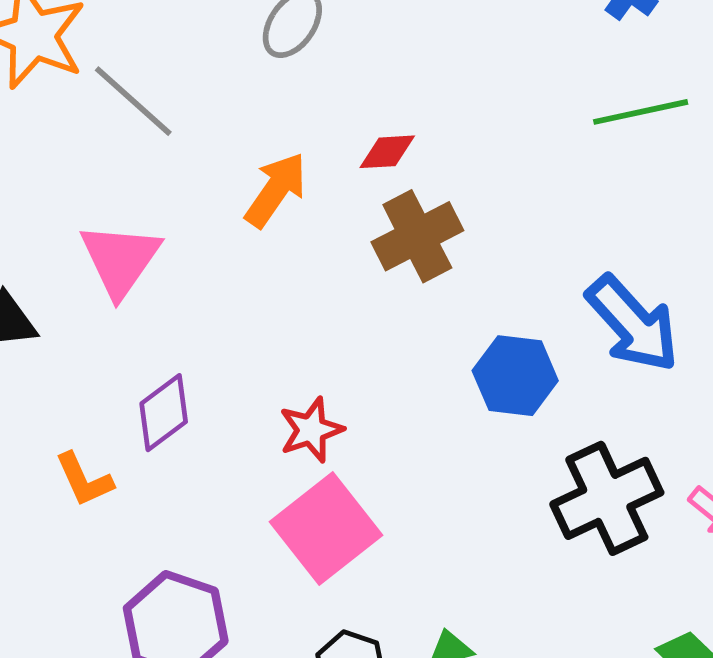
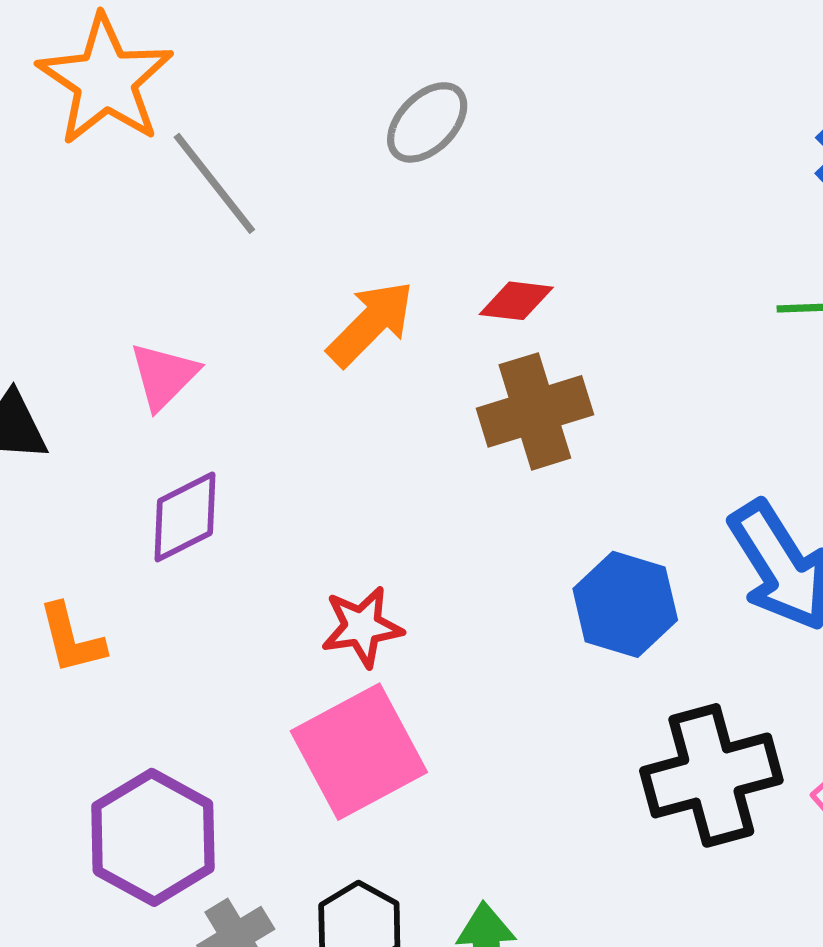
pink triangle: (120, 260) -> (164, 376), size x0.7
purple diamond: (164, 413) -> (185, 517), moved

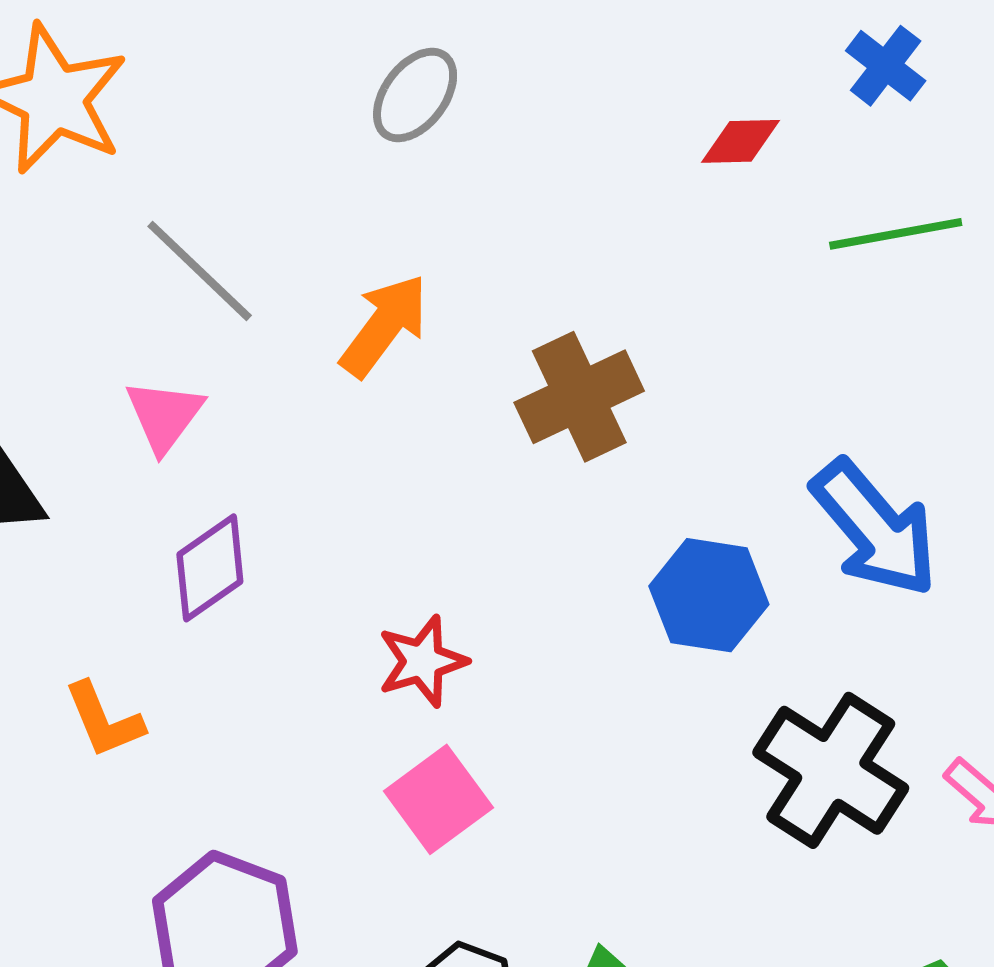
gray line: (214, 183) -> (200, 271), moved
red diamond: (516, 301) -> (740, 141), moved
pink square: (359, 752) -> (438, 799), size x0.7
black cross: (711, 775) -> (831, 770), turned -34

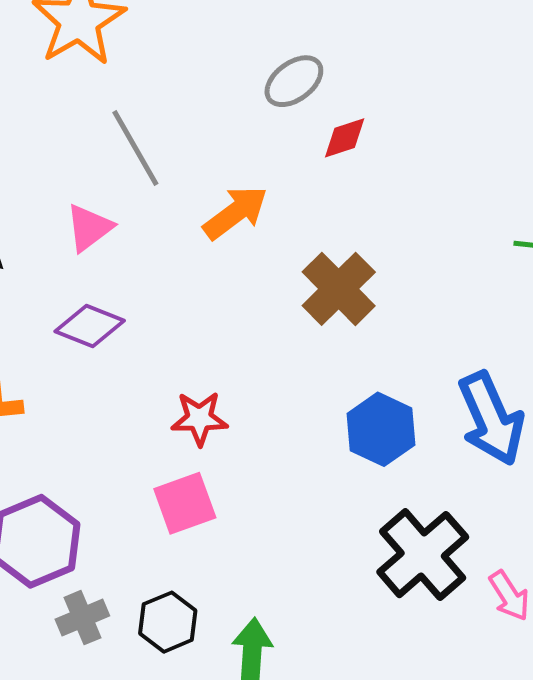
red diamond: (740, 141) -> (345, 138), moved, turned -33
brown cross: (579, 397) -> (339, 289), turned -36
purple diamond: (210, 568) -> (90, 326), turned 40

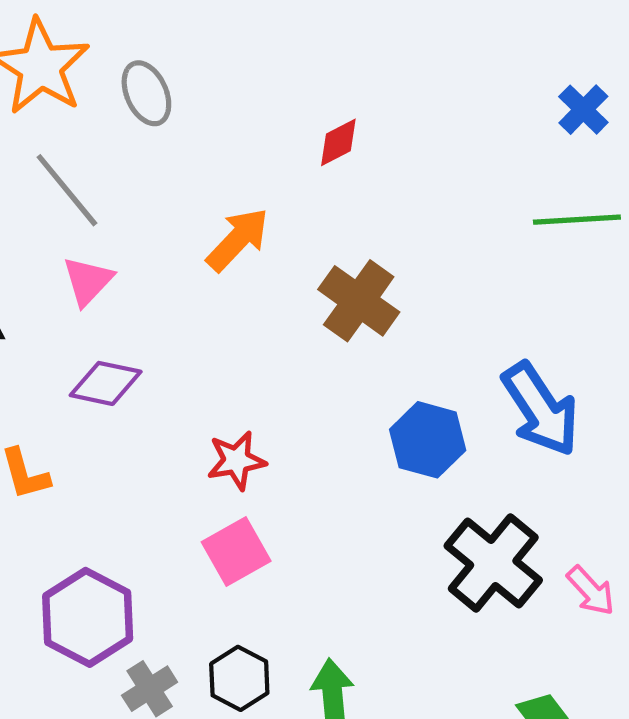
gray ellipse: (294, 81) -> (146, 93), moved, turned -68
gray line: (135, 148) -> (67, 190), moved

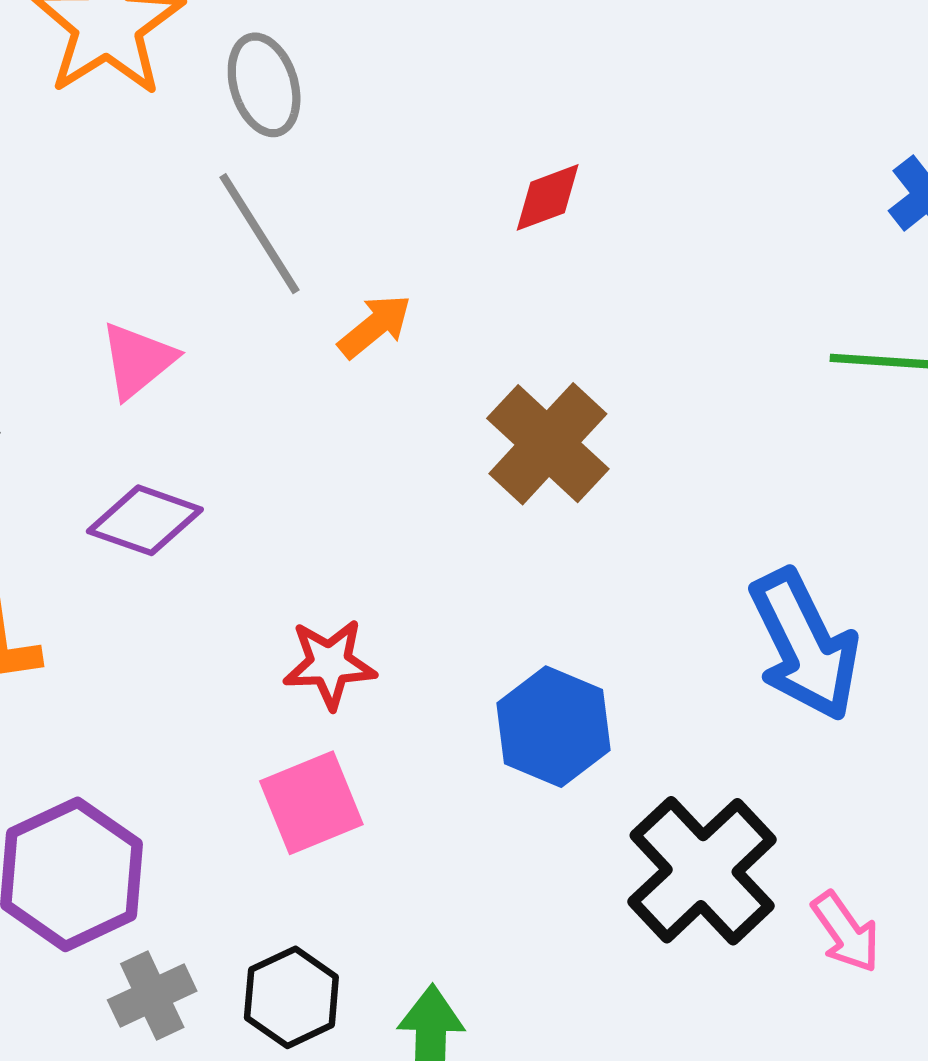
gray line: (67, 190) -> (259, 234), moved
orange arrow: (238, 239) -> (375, 326), size x0.7
blue hexagon: (428, 440) -> (554, 727), moved

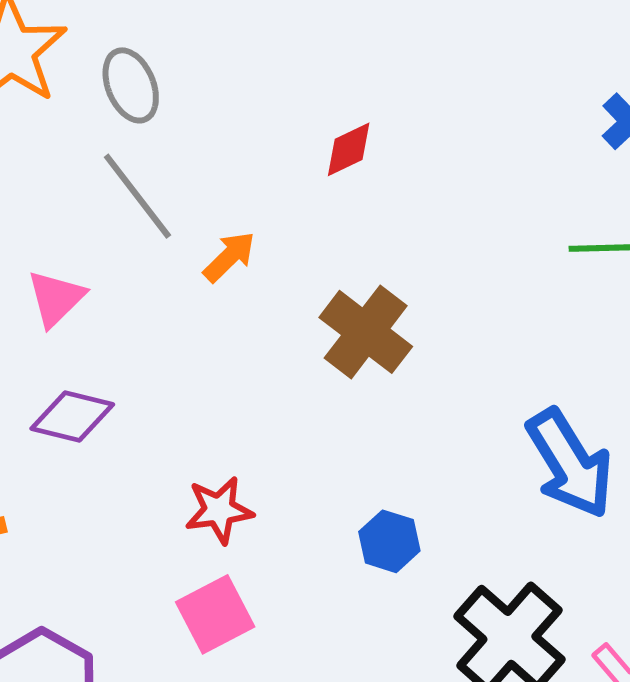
blue hexagon: (554, 727) -> (389, 541), size x0.7

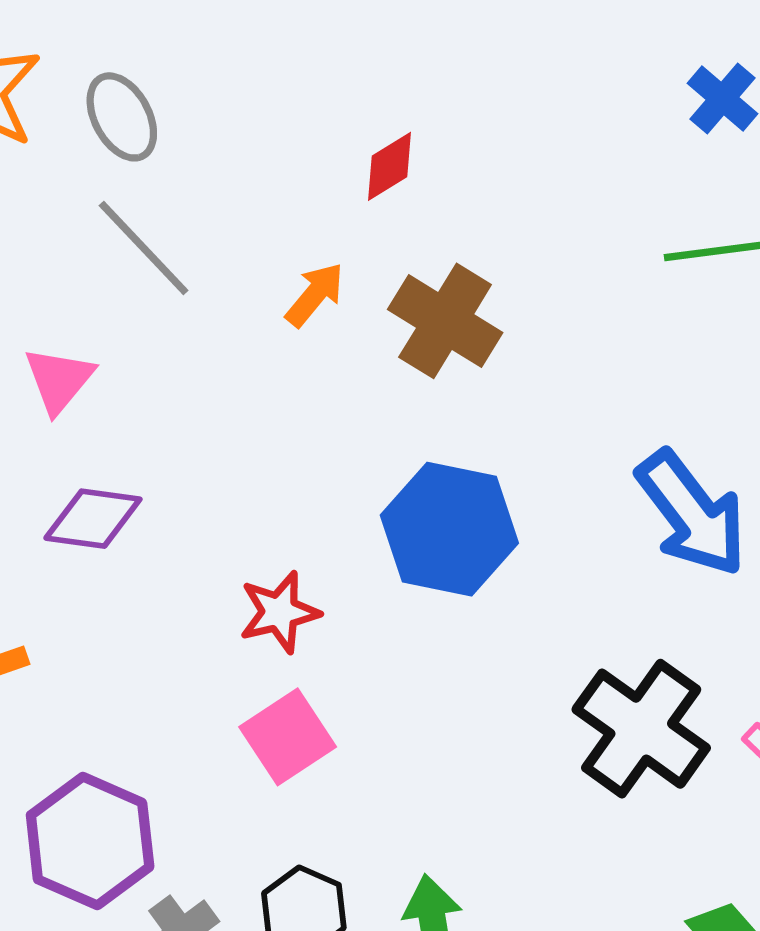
orange arrow: (229, 257) -> (315, 295), moved
brown cross: (366, 332) -> (445, 321), moved
blue hexagon: (389, 541) -> (449, 529), moved, size x1.8

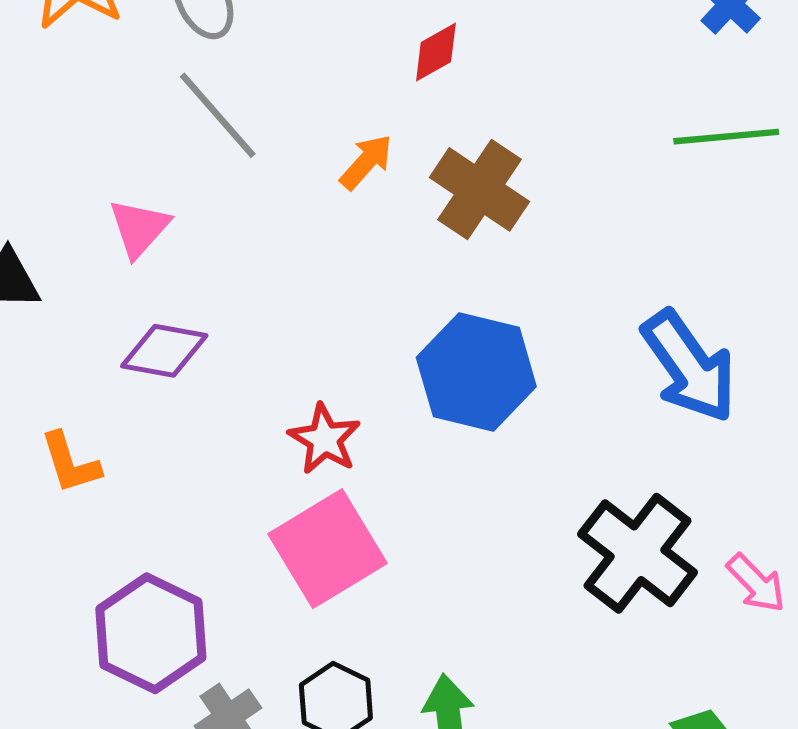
red star: (279, 612) -> (325, 439), turned -30
pink square: (288, 737) -> (327, 549), size x1.4

